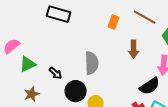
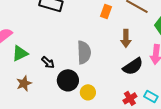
black semicircle: (150, 86) -> (133, 66), moved

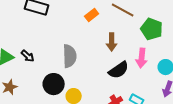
orange rectangle: (106, 11) -> (92, 15), turned 32
black arrow: (48, 62) -> (28, 56), moved

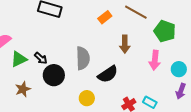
black semicircle: (119, 70) -> (108, 74), moved
black circle: (54, 84) -> (54, 75), moved

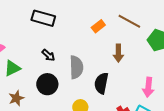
black arrow: (41, 58) -> (48, 55), moved
pink arrow: (155, 60) -> (148, 87), moved
black semicircle: (108, 74) -> (101, 83), turned 135

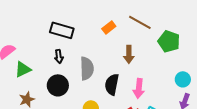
black rectangle: (43, 18) -> (62, 30), moved
black arrow: (48, 55) -> (59, 56), turned 40
pink arrow: (148, 87) -> (139, 88), moved

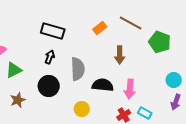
black arrow: (59, 56) -> (50, 57), turned -152
black semicircle: (112, 84) -> (103, 85), turned 85

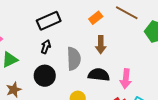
black rectangle: (53, 31) -> (49, 21), turned -40
brown arrow: (120, 55) -> (101, 45), moved

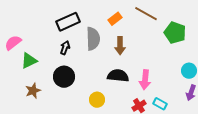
gray semicircle: (74, 59) -> (93, 39), moved

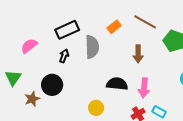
pink semicircle: (13, 43) -> (29, 46), moved
brown arrow: (120, 46) -> (138, 54), moved
green triangle: (29, 61) -> (13, 78), moved, turned -30
black circle: (64, 77) -> (52, 85), moved

